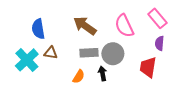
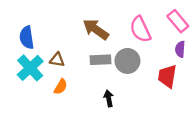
blue semicircle: (38, 29) -> (27, 38), moved
black arrow: (102, 73) -> (109, 98), moved
orange semicircle: (79, 77) -> (61, 87), moved

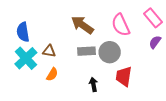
purple semicircle: (180, 49) -> (155, 42), turned 32
red trapezoid: (167, 76) -> (124, 76), moved

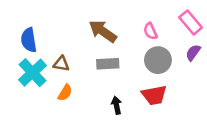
pink semicircle: (121, 25) -> (150, 31), size x0.6
gray circle: (110, 52) -> (158, 60), moved
red trapezoid: (124, 76) -> (154, 95), turned -110

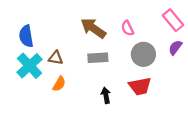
pink semicircle: (150, 31) -> (127, 28), moved

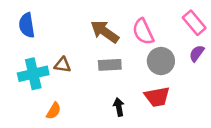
pink semicircle: (127, 28) -> (143, 32), size x1.5
blue semicircle: (26, 36) -> (27, 25), moved
cyan cross: (30, 66) -> (33, 74), turned 30
orange semicircle: (59, 84) -> (54, 111), moved

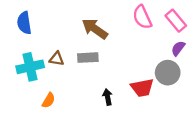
pink semicircle: (143, 32) -> (142, 17), moved
gray circle: (161, 61) -> (168, 73), moved
gray rectangle: (110, 65) -> (88, 58), moved

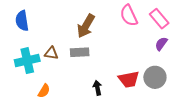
brown arrow: (95, 29) -> (86, 26), turned -95
gray circle: (168, 73) -> (155, 77), moved

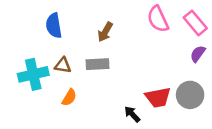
blue semicircle: (22, 21) -> (54, 26), moved
brown arrow: (86, 26) -> (105, 32), size x0.7
black arrow: (97, 88) -> (132, 114), moved, turned -32
orange semicircle: (44, 91) -> (69, 97), moved

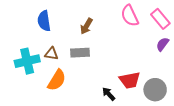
gray circle: (190, 95) -> (155, 90), moved
orange semicircle: (69, 97) -> (57, 80), size x1.5

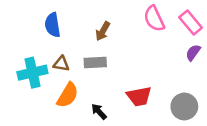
red trapezoid: (130, 80) -> (139, 96), moved
black arrow: (109, 94) -> (99, 112), moved

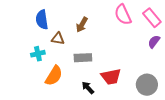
gray rectangle: (95, 63) -> (83, 58), moved
brown triangle: (61, 64) -> (58, 39), moved
cyan cross: (32, 73) -> (38, 54), moved, size x0.6
black arrow: (99, 112) -> (88, 88), moved

